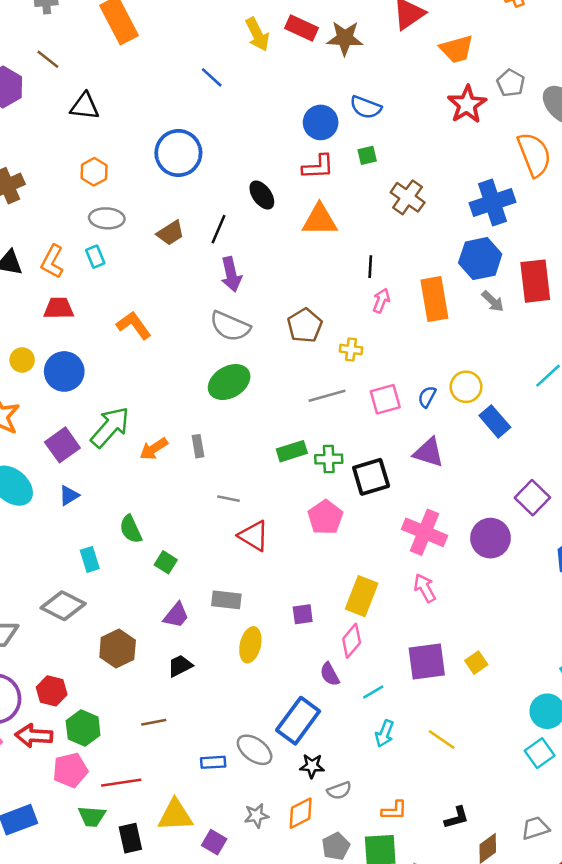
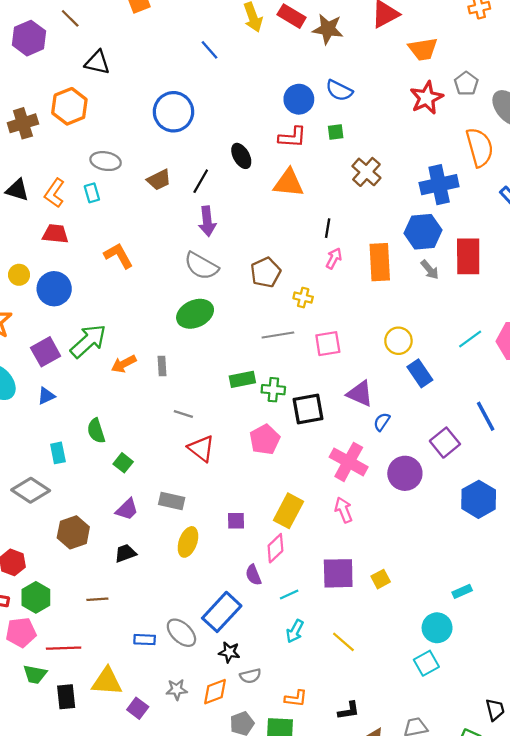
orange hexagon: (94, 172) -> (69, 106), moved, size x1.5
blue semicircle: (427, 397) -> (382, 422), moved

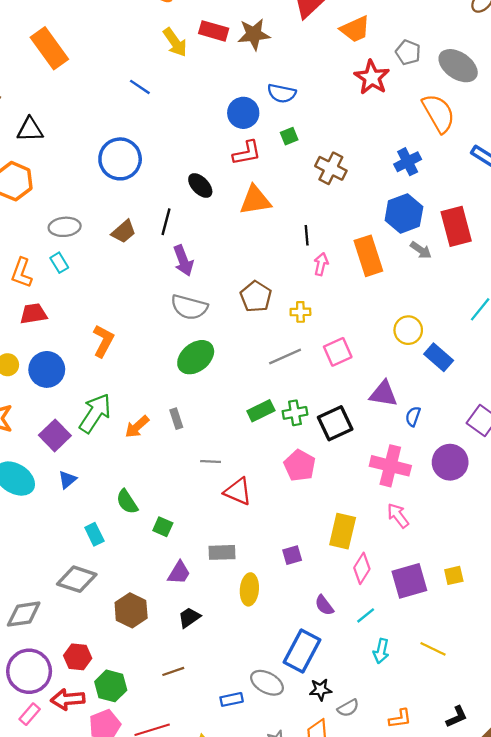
blue cross: (439, 185) -> (408, 162), size x0.7
orange L-shape: (119, 256) -> (103, 341), moved, turned 72
pink diamond: (275, 548) -> (362, 568), moved
yellow square: (381, 579) -> (454, 575), turned 30

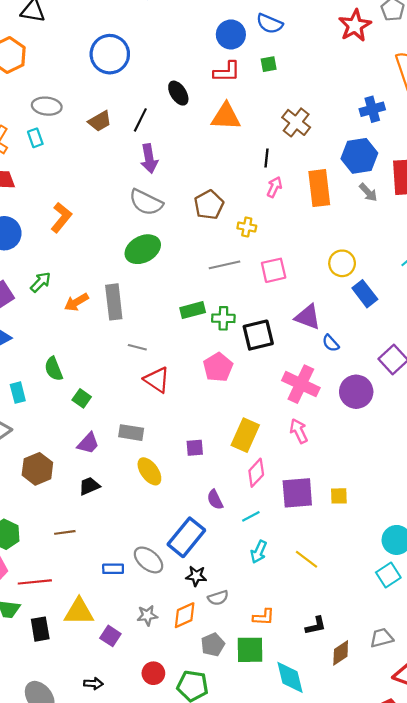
brown cross: (331, 168) -> (296, 122), moved
green arrow: (95, 413) -> (41, 282), size x0.6
blue semicircle: (413, 416) -> (331, 343), turned -72
gray rectangle: (176, 419) -> (114, 302), size x1.8
yellow ellipse: (249, 589) -> (149, 471), turned -52

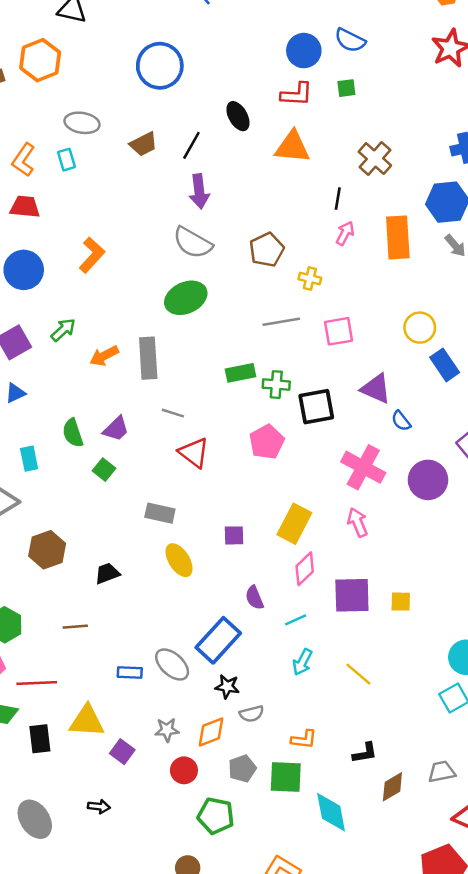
purple trapezoid: (88, 443) -> (116, 429), moved
red circle: (153, 673) -> (184, 770), moved

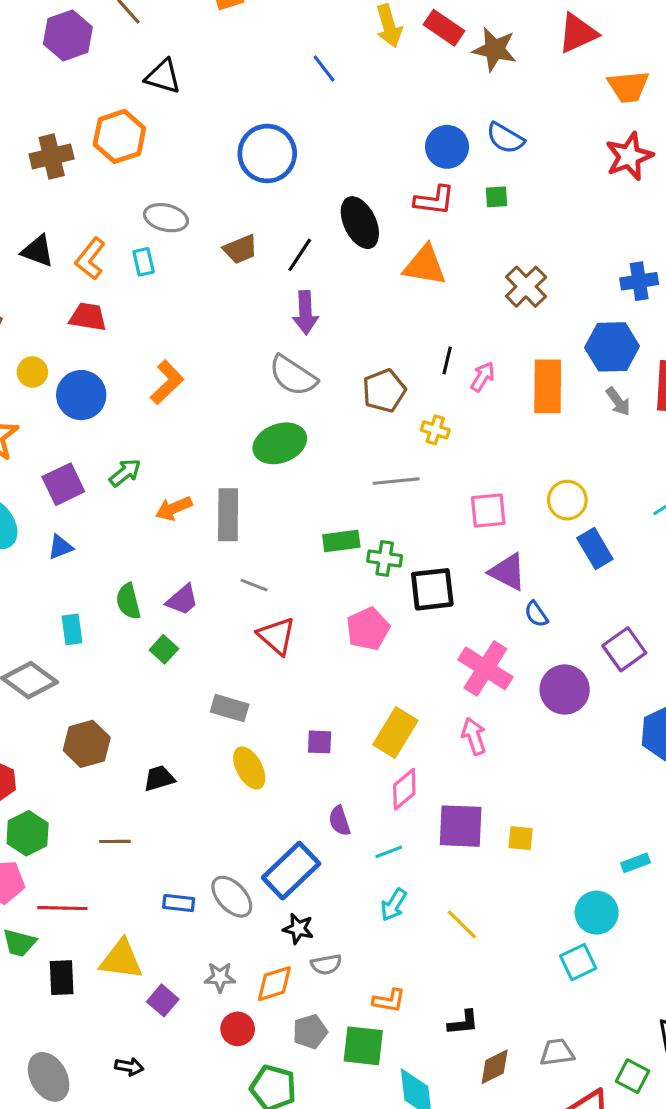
black ellipse: (238, 116) -> (360, 223), size x1.4
black line: (338, 199) -> (447, 360), moved
pink square: (339, 331) -> (488, 511), moved

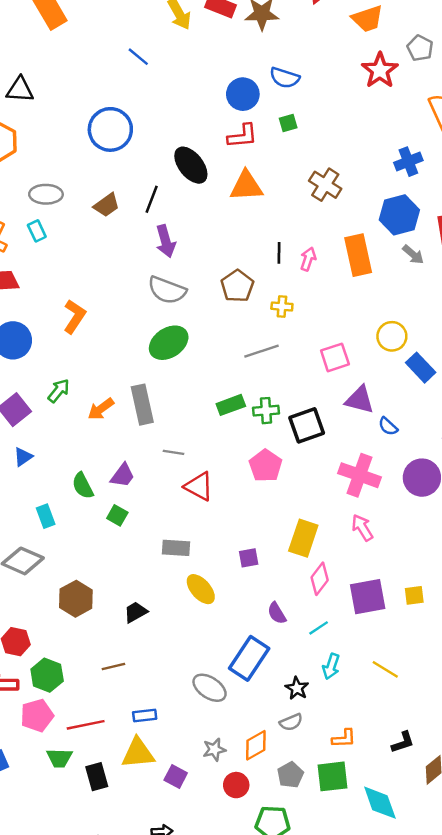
blue rectangle: (179, 903) -> (145, 715), moved
black star: (298, 929) -> (297, 688), moved, turned 30

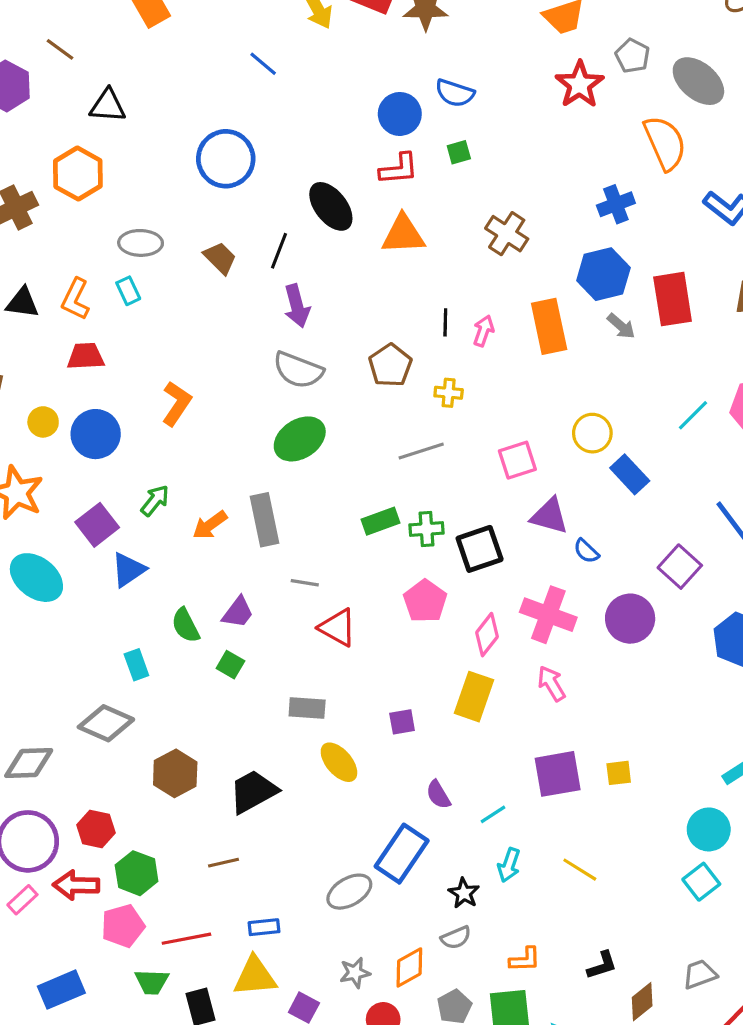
brown trapezoid: (107, 205) -> (220, 258), turned -100
blue triangle: (23, 457) -> (128, 570), moved, size x1.4
pink diamond: (320, 579) -> (487, 635), moved
black trapezoid: (136, 612) -> (253, 792), size x1.6
gray ellipse: (210, 688) -> (349, 892), turned -64

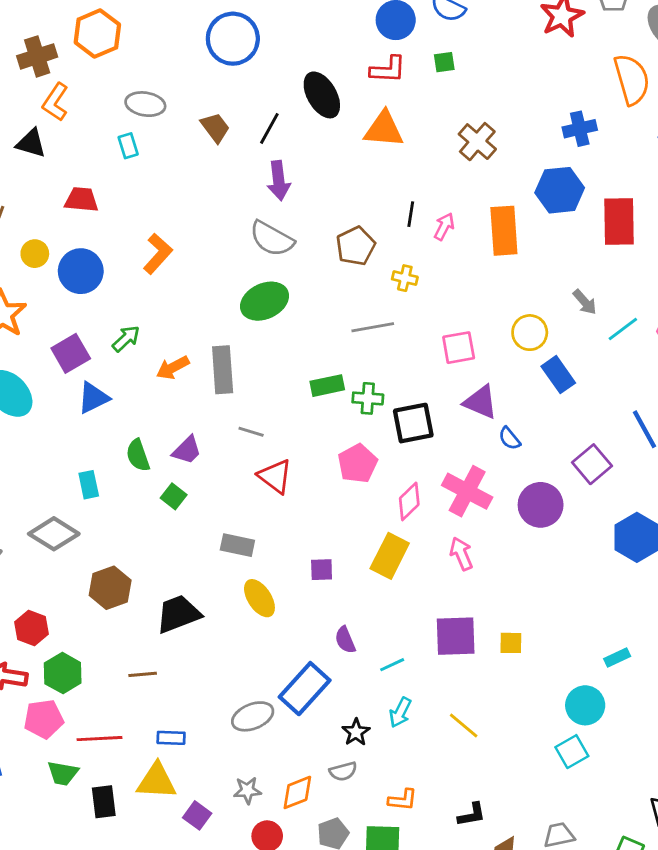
orange L-shape: (75, 299) -> (55, 102), moved
gray arrow: (621, 326) -> (585, 302), moved

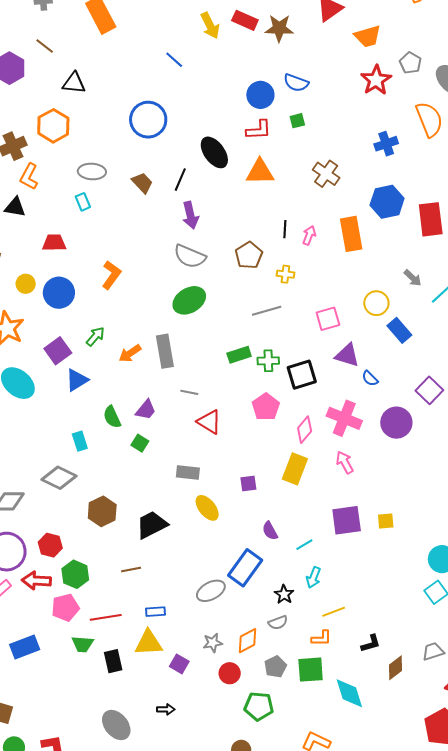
blue cross: (580, 129) -> (386, 144), moved
yellow line: (464, 725) -> (334, 612), moved, turned -55

